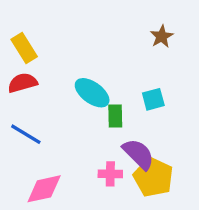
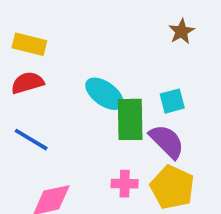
yellow rectangle: (24, 48) -> (29, 44), turned -44
green rectangle: (115, 116) -> (130, 119), size x1.6
purple semicircle: (138, 154) -> (167, 141), moved

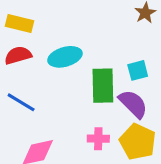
cyan ellipse: (104, 94) -> (65, 57), moved, turned -52

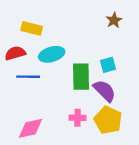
yellow rectangle: (20, 24) -> (32, 28), moved
blue line: (21, 102) -> (28, 77), moved, turned -30

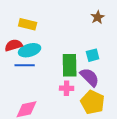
cyan ellipse: (52, 54) -> (30, 50), moved
pink cross: (77, 118) -> (67, 88), moved

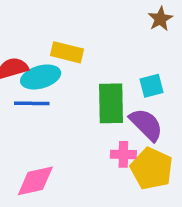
yellow rectangle: (28, 24) -> (67, 52), moved
pink cross: (67, 88) -> (123, 154), moved

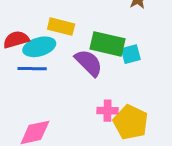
green rectangle: (111, 103) -> (107, 44), moved, turned -76
purple semicircle: (146, 125) -> (89, 63), moved

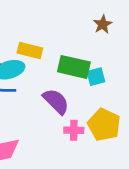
purple semicircle: (89, 63) -> (56, 101), moved
yellow pentagon: (131, 122) -> (104, 125), moved

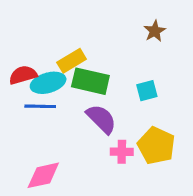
yellow rectangle: (30, 50) -> (72, 61), turned -45
green rectangle: (74, 67) -> (90, 81), moved

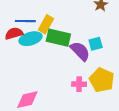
yellow rectangle: (72, 61) -> (46, 24), turned -30
blue line: (40, 106) -> (25, 21), moved
purple semicircle: (101, 119) -> (80, 51), moved

